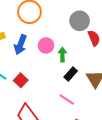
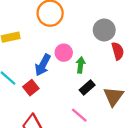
blue arrow: (20, 45) -> (43, 65), moved

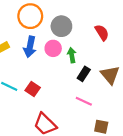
gray circle: (104, 30) -> (61, 26), moved
blue arrow: (43, 65) -> (30, 47), moved

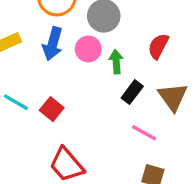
red semicircle: (102, 33) -> (158, 46), moved, turned -126
pink line: (84, 101) -> (144, 133), moved

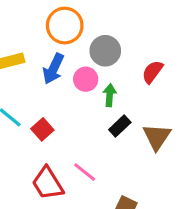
red semicircle: (158, 46) -> (152, 72), moved
pink line: (144, 133) -> (85, 172), moved

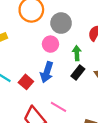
blue arrow: (53, 69) -> (47, 72), moved
green arrow: (110, 95) -> (77, 53), moved

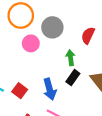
pink circle: (50, 44) -> (31, 43), moved
blue arrow: (47, 72) -> (50, 89), moved, turned -30

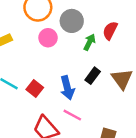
green arrow: (71, 58) -> (89, 42), moved, turned 32

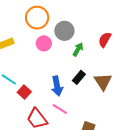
red semicircle: (110, 31) -> (105, 40), moved
red square: (35, 88) -> (24, 92), moved

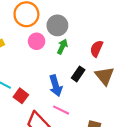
red semicircle: (105, 40) -> (97, 49), moved
green arrow: (78, 49) -> (62, 47), moved

